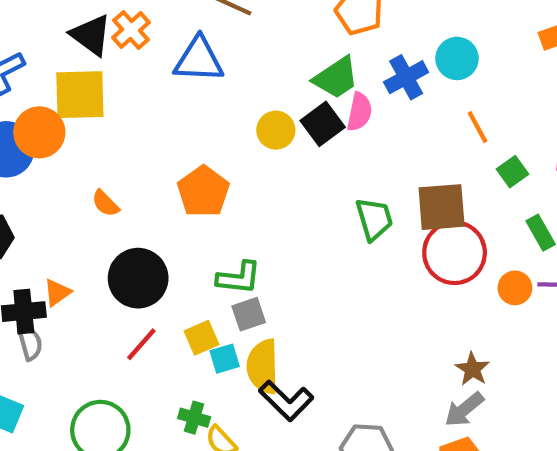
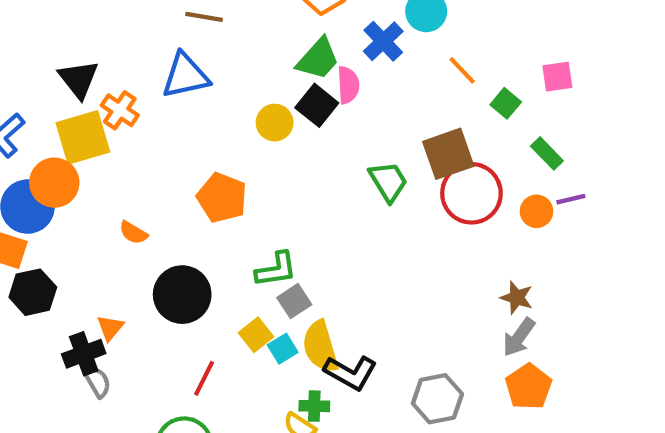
orange cross: (131, 30) -> (120, 110), moved
black triangle: (91, 35) -> (79, 79), turned 30
red line: (141, 344) -> (204, 378), moved
green cross: (194, 418) -> (314, 406), moved

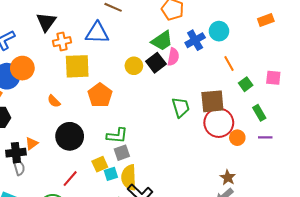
orange cross: (120, 110) -> (62, 42), turned 30
yellow square: (83, 137) -> (77, 66), moved
orange circle: (537, 211) -> (237, 138), moved

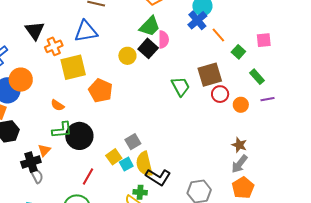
blue cross: (195, 40) -> (197, 20), moved
red circle: (219, 123) -> (220, 94), size x0.6
green L-shape: (117, 136) -> (62, 130), moved

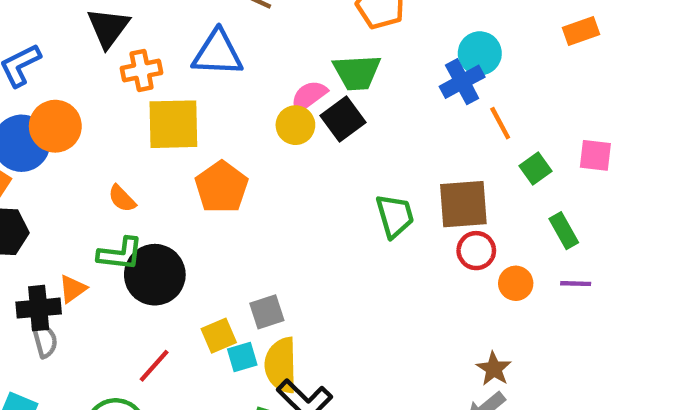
green trapezoid: (150, 26) -> (357, 72), turned 30
pink semicircle: (164, 39) -> (309, 96), moved, turned -138

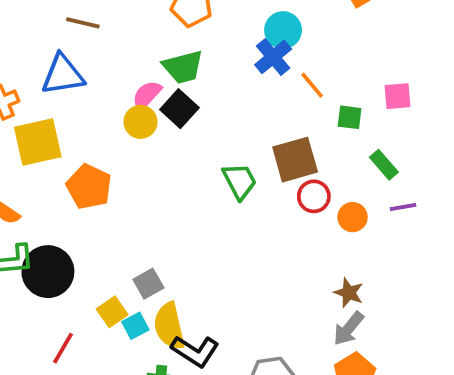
green square: (535, 169) -> (350, 117), turned -36

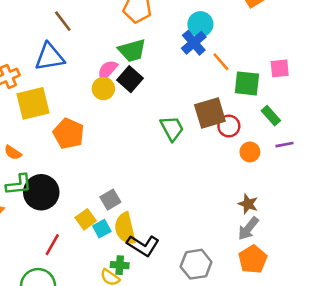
brown line: (83, 23) -> (63, 21), turned 40
green square: (350, 117) -> (247, 83), size x1.5
red circle: (314, 196) -> (229, 126), moved

